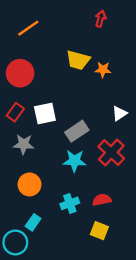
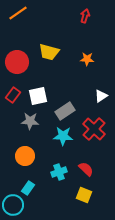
orange line: (28, 28) -> (18, 13), moved
yellow trapezoid: (78, 60) -> (49, 52), moved
gray star: (24, 144) -> (30, 121), moved
red semicircle: (102, 200) -> (86, 169), turned 56

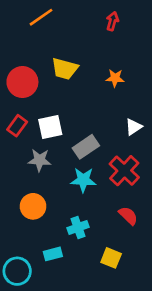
orange line: (18, 13) -> (41, 17), moved
red semicircle: (86, 169) -> (128, 216), moved
cyan rectangle: (28, 188) -> (53, 254), moved, turned 40

